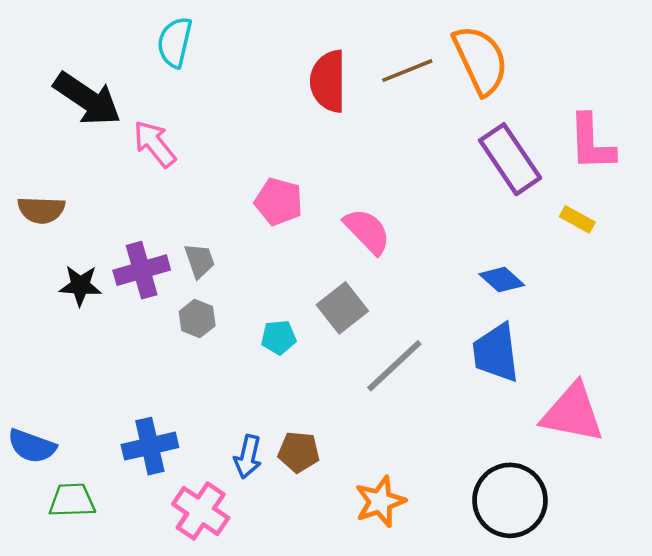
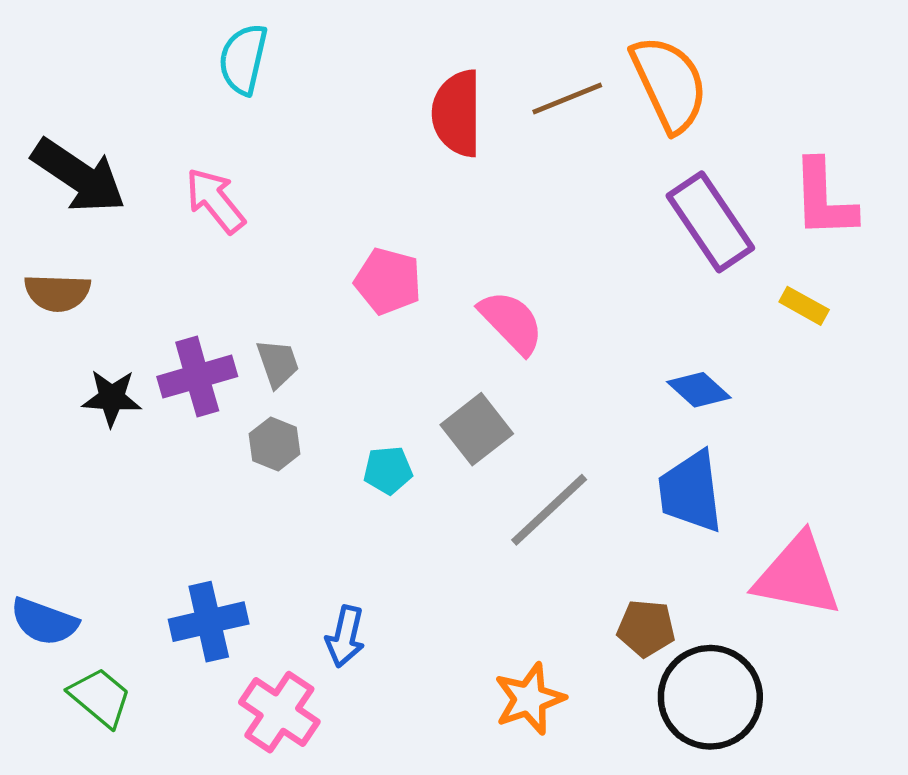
black arrow: (87, 99) -> (79, 176), moved
brown pentagon: (299, 452) -> (646, 628), moved
green trapezoid: (72, 500) -> (100, 697), turned 42

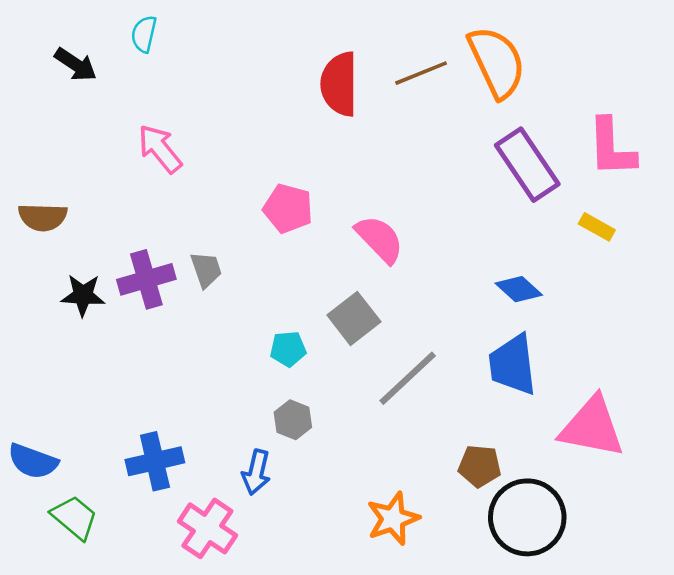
cyan semicircle: (243, 59) -> (144, 34), moved, size x0.7
black arrow: (79, 176) -> (76, 65), moved, size x0.6
gray hexagon: (274, 444) -> (293, 420), moved

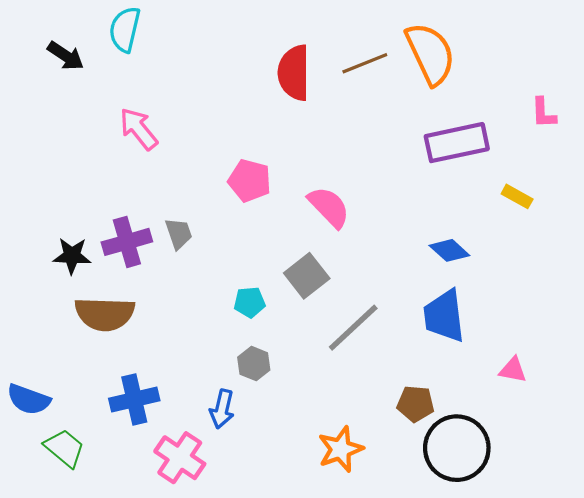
cyan semicircle: (144, 34) -> (125, 29), size x1.4
pink L-shape: (611, 148) -> (544, 113), moved, size x0.6
purple rectangle: (527, 165) -> (457, 143), turned -68
brown semicircle: (43, 217) -> (105, 314), moved, size x1.4
pink triangle: (592, 427) -> (513, 370), size x0.5

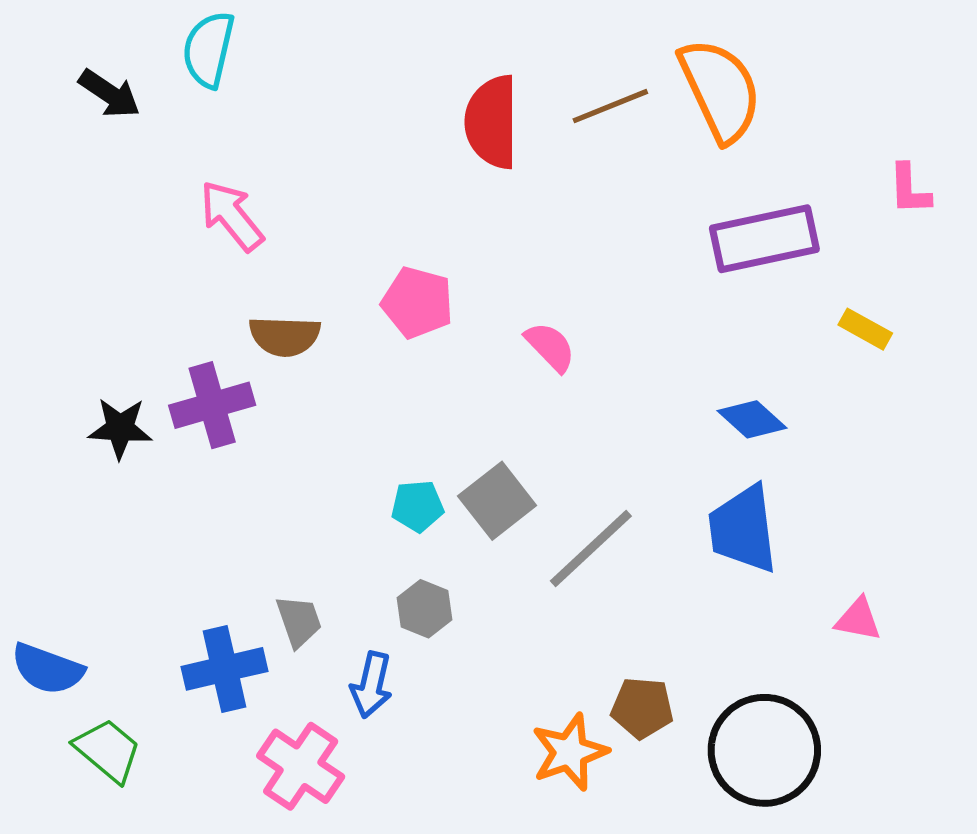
pink semicircle: (329, 207) -> (550, 347), size x0.7
gray trapezoid: (179, 233) -> (299, 621), moved
gray square: (307, 276) -> (497, 501), moved
brown semicircle: (105, 314) -> (285, 336), moved, size x0.7
brown pentagon: (416, 404) -> (642, 708), moved

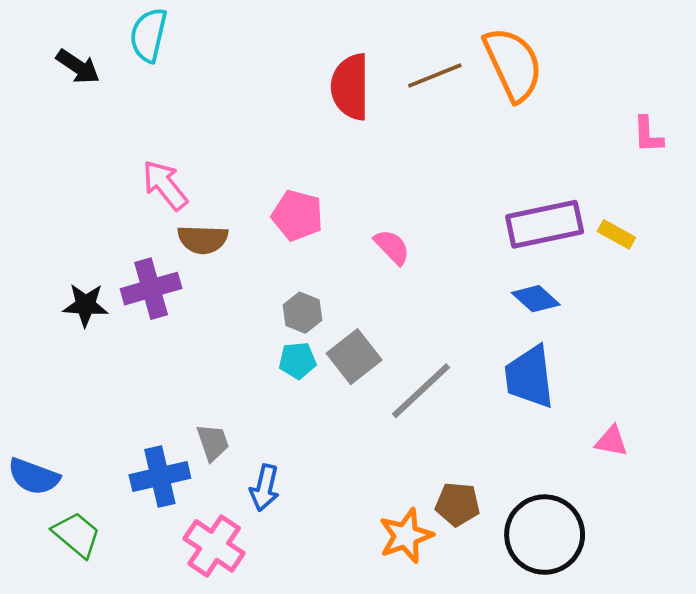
pink arrow: (232, 216) -> (165, 185), moved
purple rectangle: (764, 239) -> (545, 224), moved
gray hexagon: (425, 609) -> (302, 313), moved

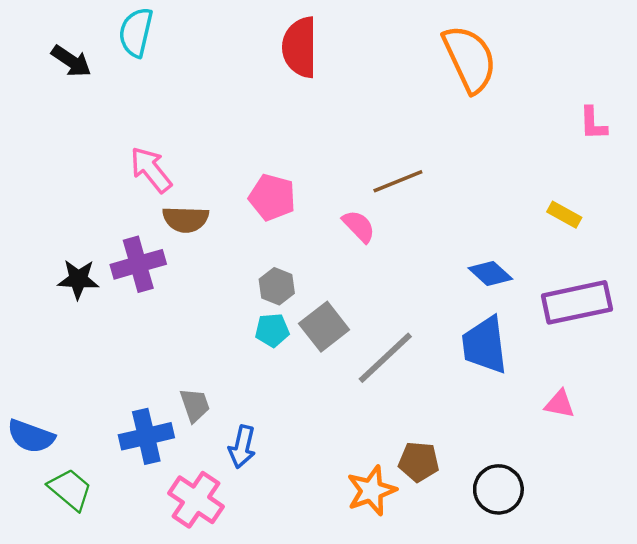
brown line: (435, 75) -> (398, 181), moved
red semicircle: (350, 87) -> (300, 47), moved
purple rectangle: (545, 224) -> (577, 302), moved
black circle: (545, 535) -> (498, 489), size x0.7

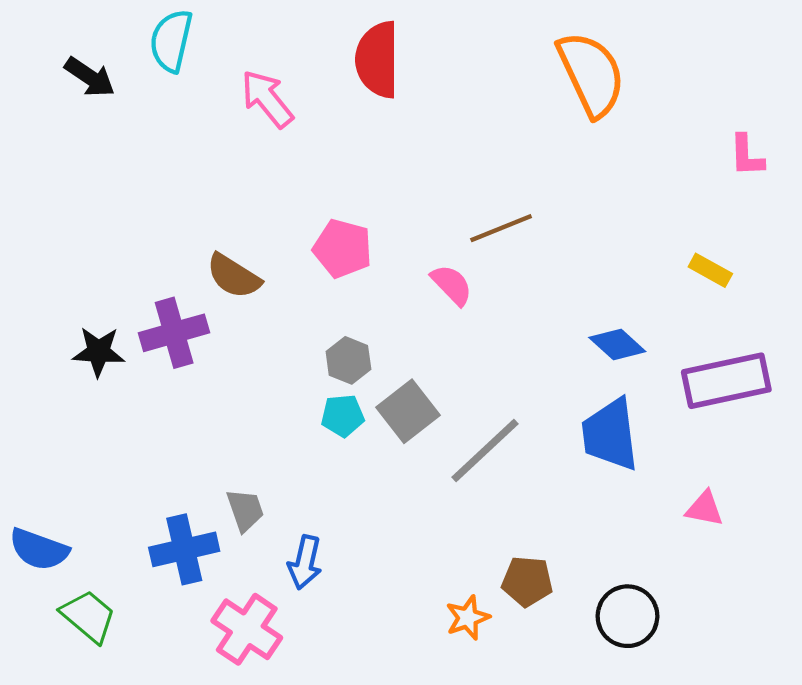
pink arrow: (151, 170) -> (267, 99), moved
brown semicircle: (186, 219) -> (234, 276), turned 30
orange star: (371, 491) -> (468, 618), size x0.7

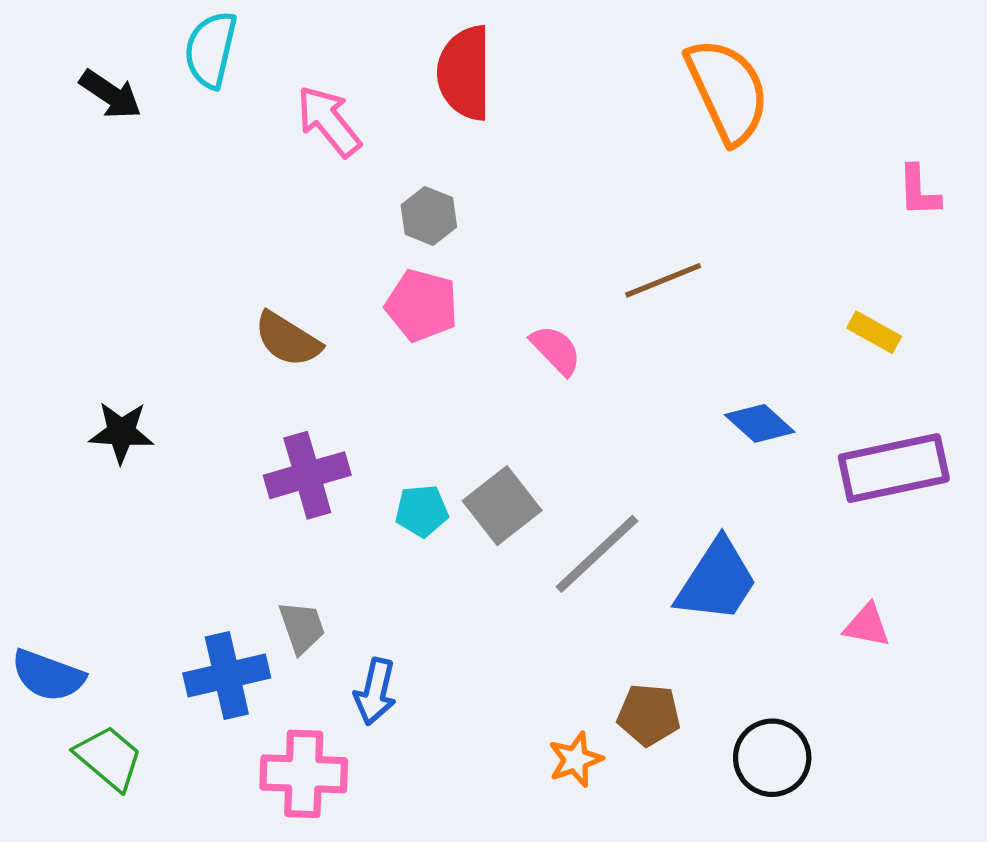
brown line: (501, 228) -> (663, 280), moved
purple cross: (174, 333) -> (307, 475), moved
gray hexagon: (348, 360) -> (429, 216), moved
blue trapezoid: (610, 435) -> (717, 581), moved, turned -140
pink cross: (247, 629) -> (304, 774), turned -32

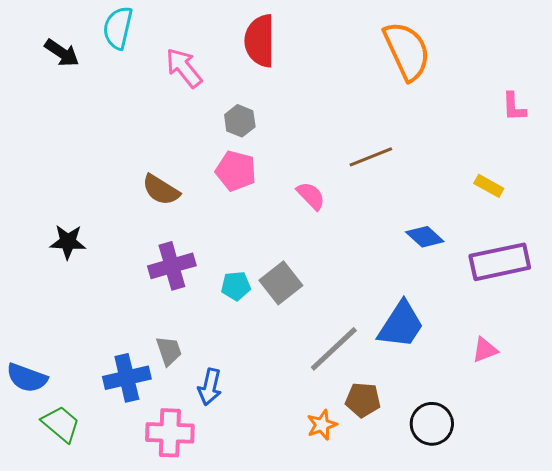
gray line: (597, 554) -> (334, 349), moved
pink triangle: (867, 625) -> (485, 350), turned -32

